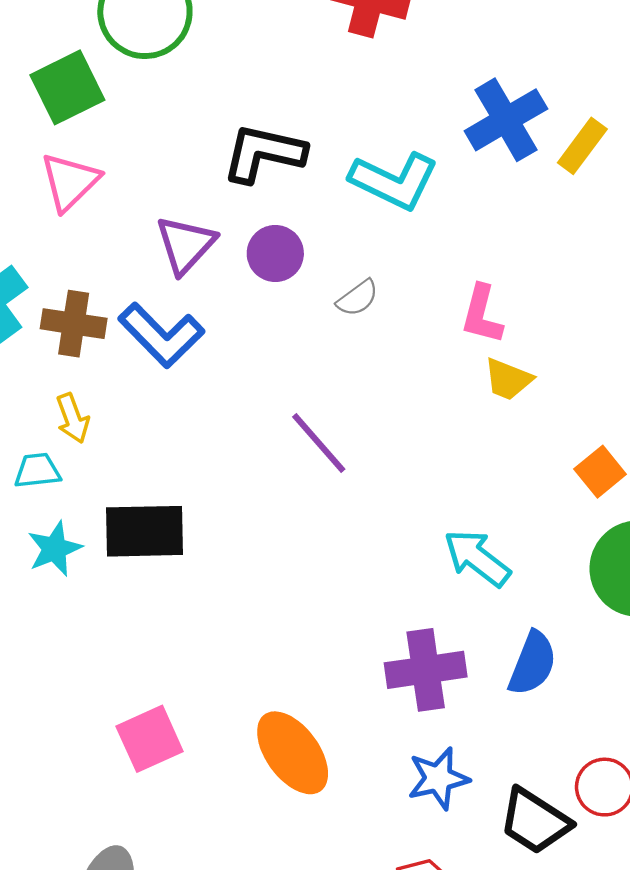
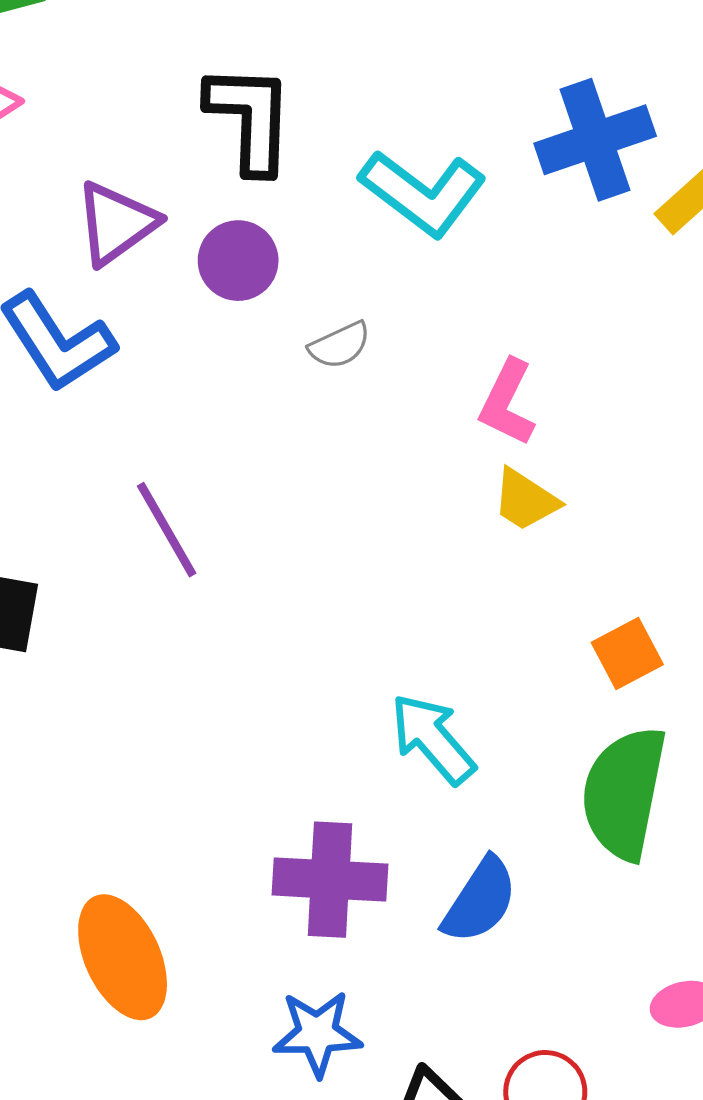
black L-shape: (264, 153) -> (250, 118), turned 68
purple line: (319, 443) -> (167, 530), moved

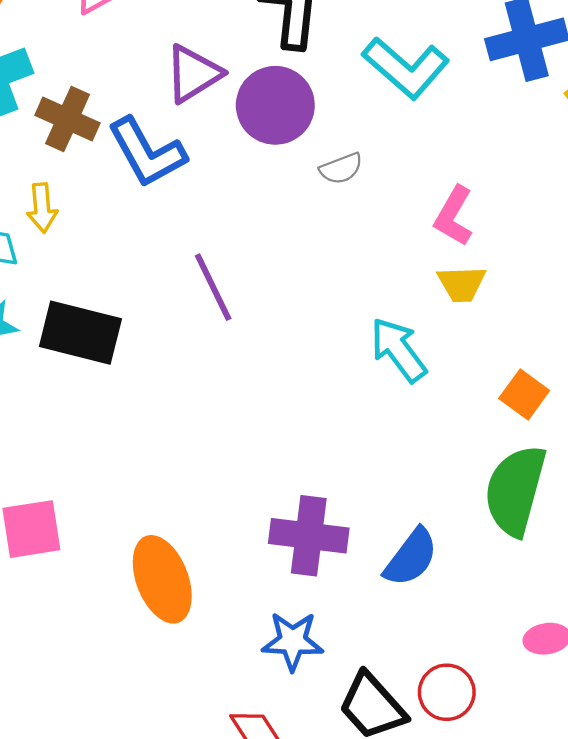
purple circle: (238, 261) -> (275, 105), size x1.4
yellow trapezoid: (525, 500) -> (462, 284), turned -39
orange square: (627, 654) -> (524, 395), turned -30
cyan arrow: (433, 739) -> (398, 350), moved

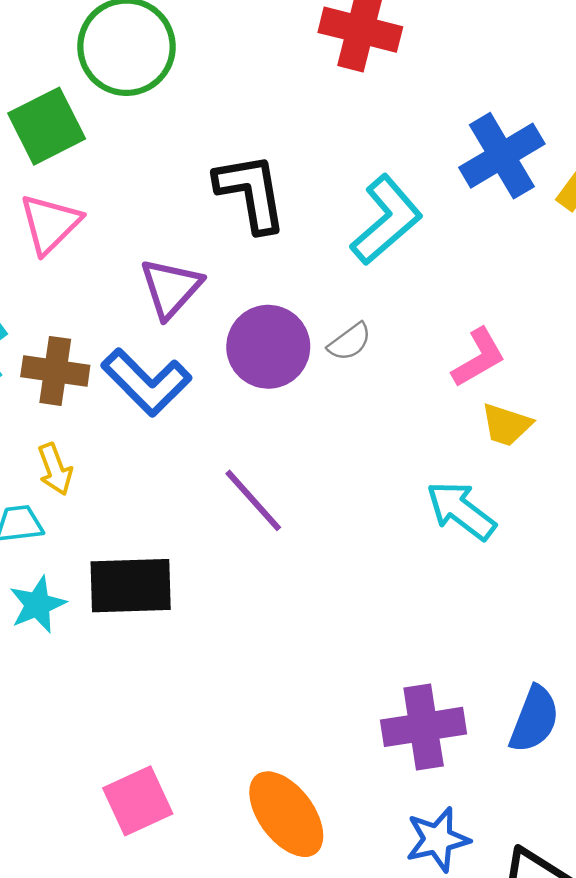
cyan L-shape: (406, 68) -> (386, 220), turned -66
purple circle: (275, 105) -> (268, 347), moved
pink L-shape: (454, 216) -> (479, 358), turned -134
yellow trapezoid: (462, 284) -> (506, 425), turned 36

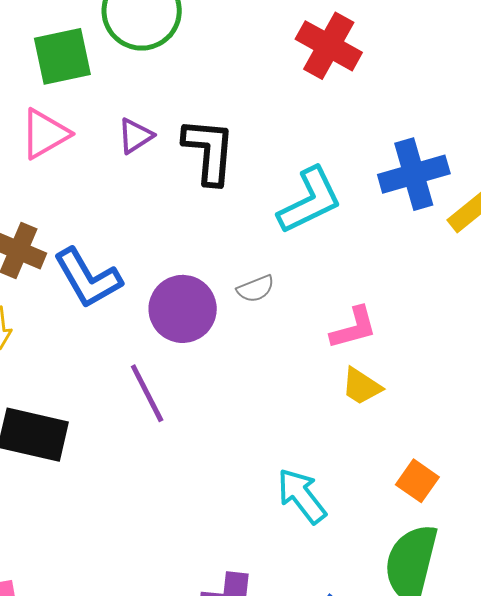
purple triangle: (171, 288) -> (135, 136), moved, size x0.7
purple circle: (268, 347) -> (183, 309), moved
cyan arrow: (461, 511) -> (302, 496), moved

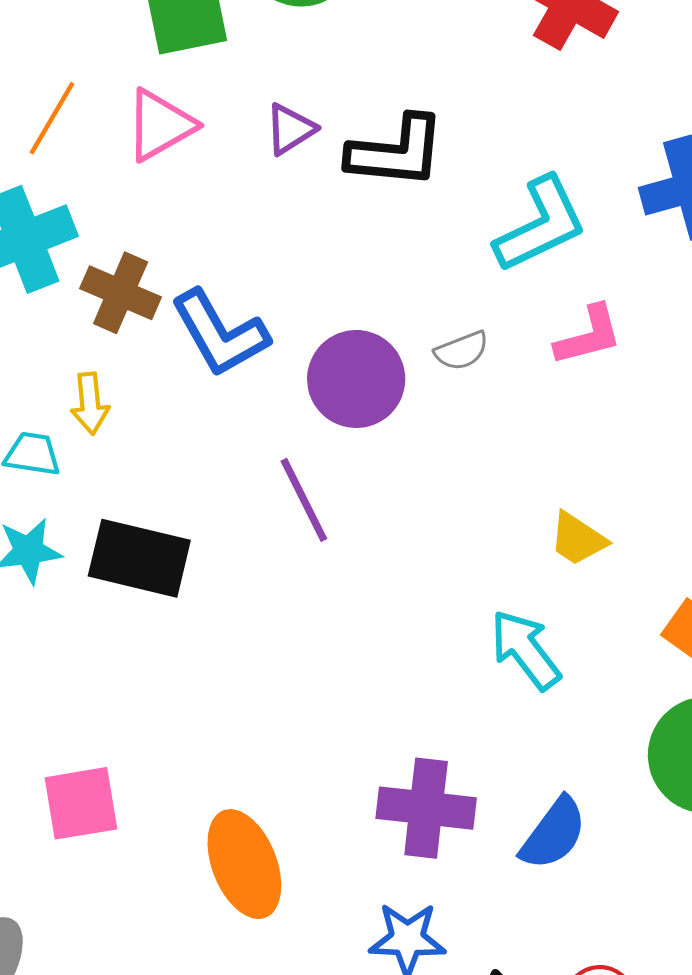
black L-shape: (209, 151) -> (396, 152), turned 90
pink L-shape: (354, 328) -> (589, 335), moved
yellow trapezoid: (361, 386) -> (578, 539), moved

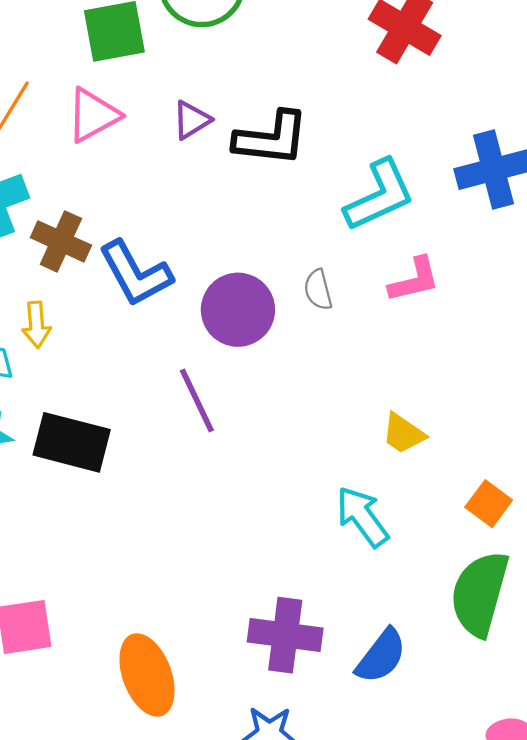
gray semicircle: (462, 351) -> (318, 290), turned 96

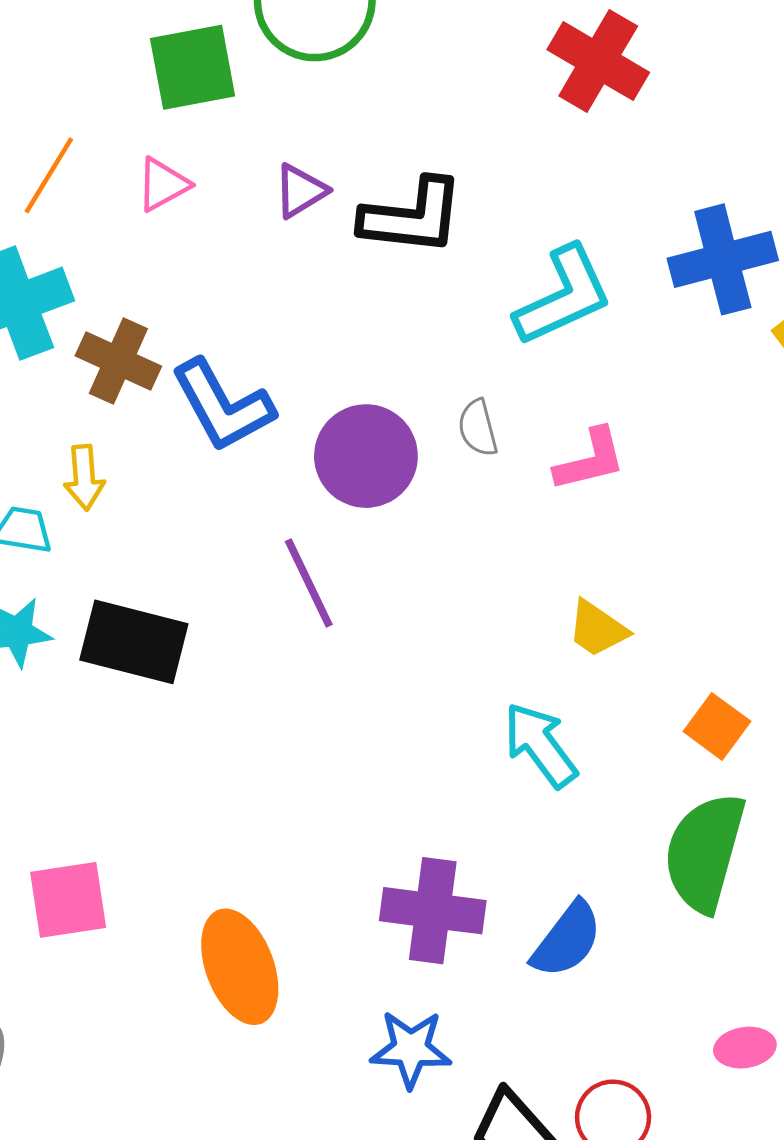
pink triangle: (93, 115) -> (163, 184), size x0.7
pink L-shape: (414, 280) -> (590, 460), moved

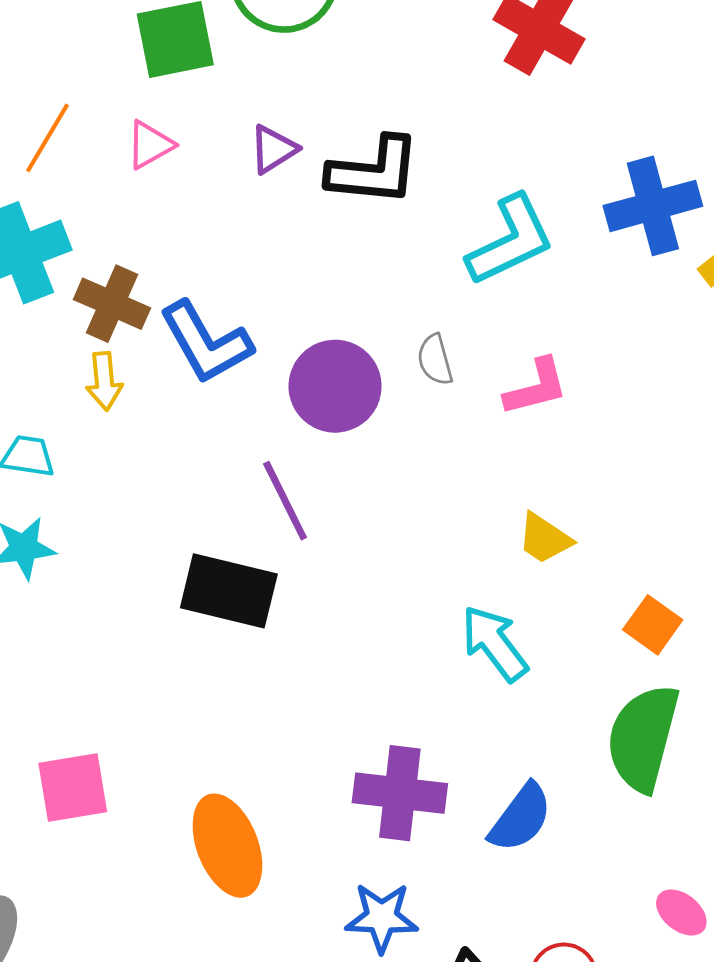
yellow arrow: (84, 478) -> (104, 381), moved
black rectangle: (134, 642) -> (229, 591), moved
pink ellipse: (745, 1048) -> (681, 912), turned 48

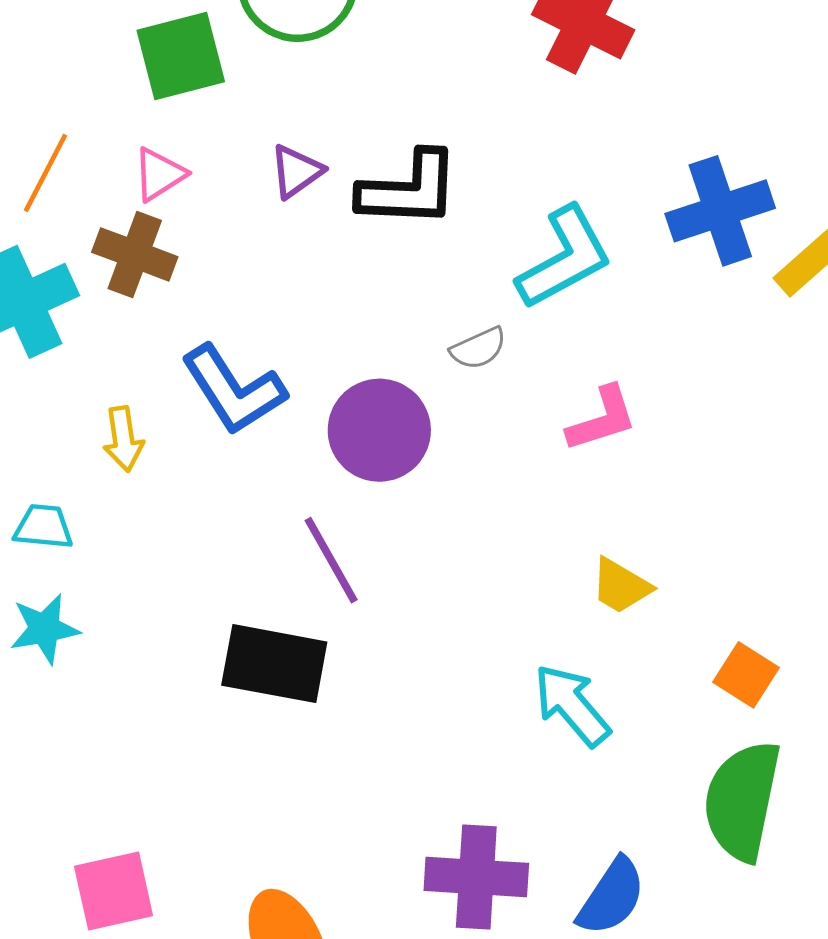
brown cross: (112, 304) -> (135, 254), moved
gray semicircle: (435, 360) -> (478, 348), moved, turned -96

